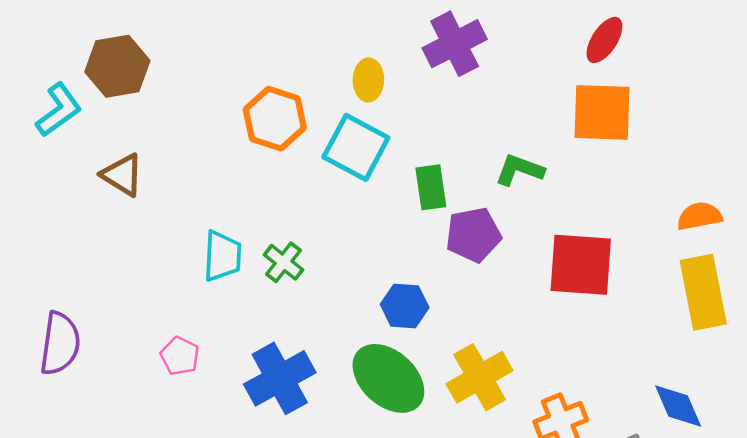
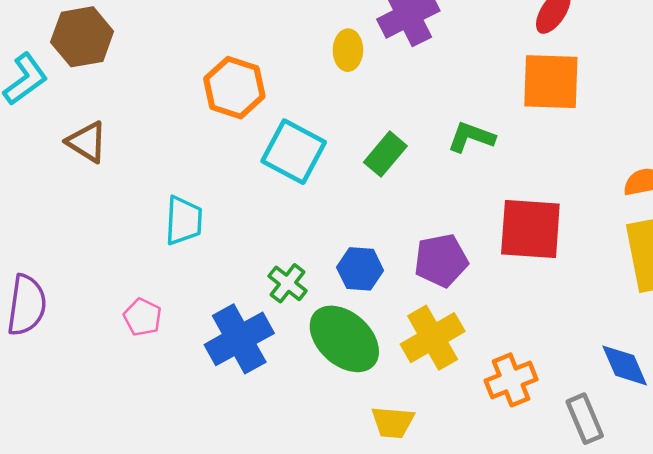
yellow ellipse: (368, 80) -> (348, 50), moved
cyan square: (356, 147) -> (294, 152), moved
green rectangle: (431, 187) -> (385, 154), turned 48
purple pentagon: (473, 235) -> (441, 260), moved
green cross: (284, 262) -> (288, 283), moved

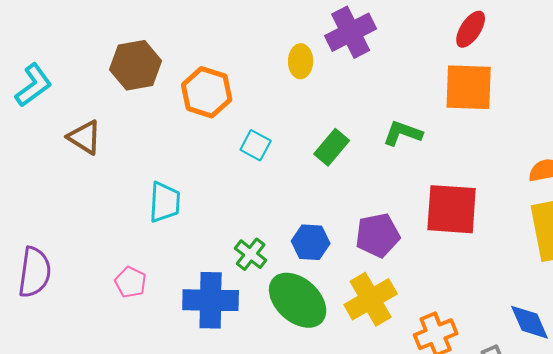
brown hexagon: (82, 37) -> (136, 65), moved
cyan square: (294, 152) -> (256, 145), size x0.6
blue cross: (239, 339) -> (211, 300), turned 30

